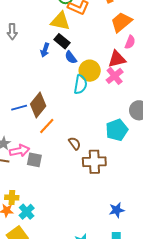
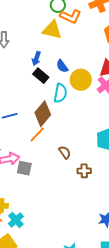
black rectangle: (62, 41) -> (41, 76), moved
cyan semicircle: (80, 84) -> (60, 93), moved
brown diamond: (38, 105) -> (43, 114), moved
brown cross: (94, 162) -> (84, 171), size x0.6

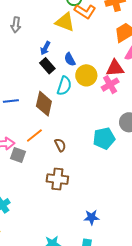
brown diamond: (43, 114) -> (44, 104), turned -35
orange line: (37, 135) -> (34, 136), moved
brown cross: (84, 171) -> (57, 179), moved, size x1.5

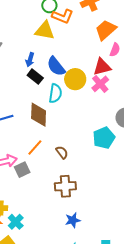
blue semicircle: (70, 59) -> (56, 66), size x1.5
gray square: (18, 155) -> (22, 170), turned -35
blue star: (91, 217) -> (73, 220), moved

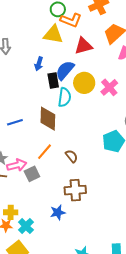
blue semicircle: (56, 66) -> (65, 70), turned 80
red triangle: (102, 67) -> (83, 46), moved
black rectangle: (35, 77) -> (53, 80), moved, turned 42
blue star: (73, 220) -> (58, 212), moved

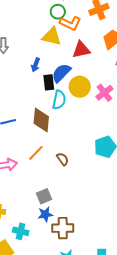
gray square: (32, 174) -> (44, 196), moved
brown cross: (75, 190) -> (63, 228), moved
cyan cross: (26, 226) -> (21, 231), moved, turned -35

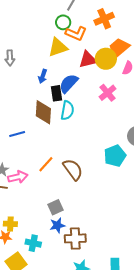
yellow triangle: (52, 36) -> (58, 47), turned -30
yellow circle: (80, 87) -> (106, 59), moved
pink cross: (104, 93) -> (108, 93), moved
brown diamond: (41, 120) -> (43, 112), moved
brown semicircle: (63, 159) -> (73, 169), size x1.6

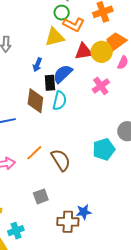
blue star: (57, 225) -> (84, 212), moved
brown cross: (75, 238) -> (68, 222), moved
cyan cross: (33, 243) -> (16, 231), turned -35

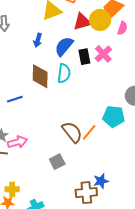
black rectangle: (50, 83) -> (84, 57), moved
cyan pentagon: (104, 149) -> (114, 117), turned 30
orange line: (34, 153) -> (89, 132), moved
gray square: (41, 196) -> (57, 162), moved

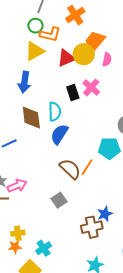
blue arrow: (38, 40) -> (24, 82), size x1.5
blue semicircle: (64, 46) -> (59, 134), moved

